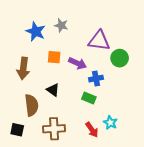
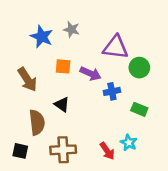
brown arrow: (23, 68) -> (27, 79), turned -40
green rectangle: (89, 98) -> (139, 109), moved

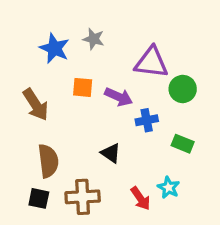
black triangle: (62, 105) -> (111, 153), moved
black square: (20, 151) -> (39, 198), moved

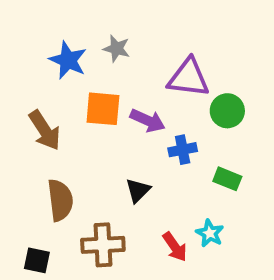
orange square: (83, 87) -> (103, 109), size x1.4
black triangle: (111, 153) -> (138, 190), turned 40
black square: (39, 198) -> (37, 260), moved

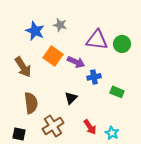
orange square: (103, 109) -> (53, 56), turned 30
green circle: (227, 111) -> (122, 44), moved
cyan star: (210, 233) -> (112, 133), moved
brown cross: (103, 245) -> (53, 126), turned -30

